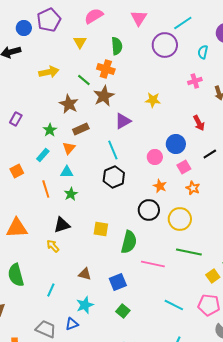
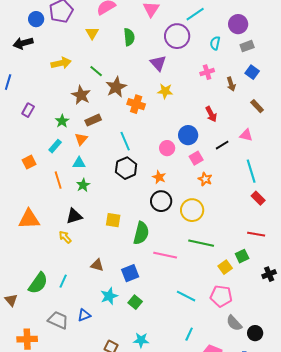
orange cross: (106, 69) -> (136, 104), moved
purple triangle: (123, 121) -> (158, 63), moved, turned -42
orange star: (160, 186) -> (159, 177), moved
green semicircle: (16, 275) -> (38, 283), moved, turned -130
cyan star: (85, 305) -> (109, 296), moved

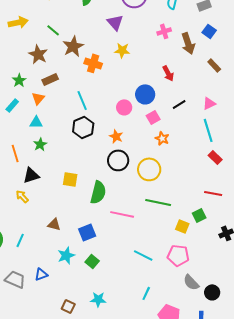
brown arrow: (231, 84) -> (188, 43), size x1.5
pink triangle: (246, 135) -> (209, 103), moved, turned -40
orange line: (58, 180) -> (15, 153), moved
yellow square: (225, 267) -> (182, 226), turned -32

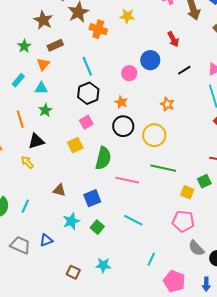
cyan rectangle: (12, 105) -> (18, 80), moved
pink square: (153, 117) -> (86, 122), moved
yellow square: (70, 179) -> (75, 145), turned -35
cyan line: (143, 255) -> (133, 220), moved

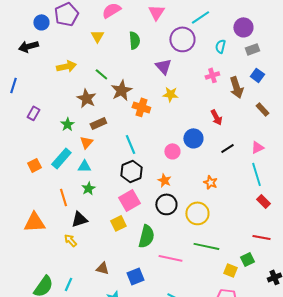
cyan rectangle: (18, 80) -> (61, 158), size x1.5
pink square: (86, 122) -> (129, 200), size x1.5

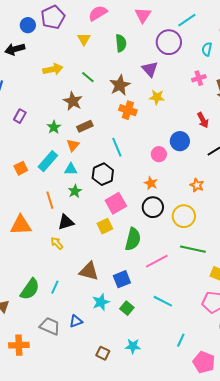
brown star: (121, 90) -> (120, 85), moved
black hexagon: (131, 171) -> (103, 174), moved
pink line: (170, 258) -> (157, 261), turned -40
brown triangle: (102, 268) -> (89, 271), size x1.5

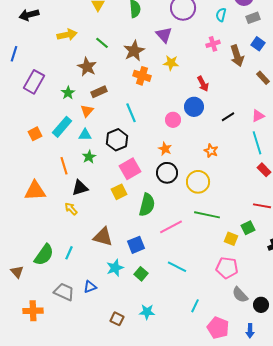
purple rectangle: (20, 116) -> (34, 82), size x1.6
red arrow: (203, 120) -> (203, 84), moved

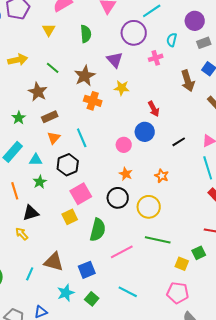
pink cross: (213, 44) -> (156, 58), moved
orange triangle: (87, 111) -> (54, 138), moved
orange star: (165, 149) -> (126, 174), moved
cyan line: (69, 253) -> (30, 274), moved

